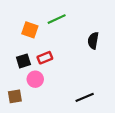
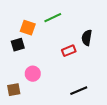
red rectangle: (45, 58) -> (69, 51), moved
black square: (23, 61) -> (18, 45), moved

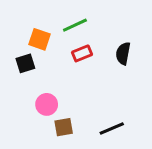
red rectangle: (69, 51) -> (82, 53), moved
brown square: (14, 90) -> (64, 127), moved

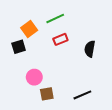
orange square: (40, 39) -> (29, 29), turned 35
black semicircle: (123, 53) -> (90, 49), moved

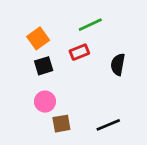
green line: (55, 19) -> (90, 25), moved
black square: (19, 47) -> (44, 66), moved

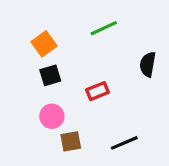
red rectangle: (79, 52) -> (97, 91), moved
black semicircle: (118, 64) -> (148, 64), moved

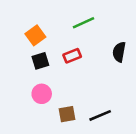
red rectangle: (97, 91) -> (72, 56), moved
brown square: (71, 141) -> (67, 114), moved

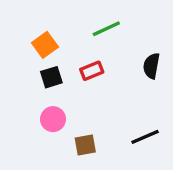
black line: (100, 115) -> (145, 137), moved

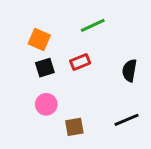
orange square: (45, 45) -> (39, 39), turned -30
black semicircle: (151, 66) -> (129, 70), moved

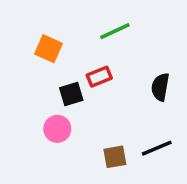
black square: (45, 68) -> (71, 94), moved
brown square: (74, 127) -> (115, 157), moved

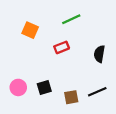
black square: (71, 94) -> (44, 87), moved
pink circle: (57, 129) -> (18, 87), moved

